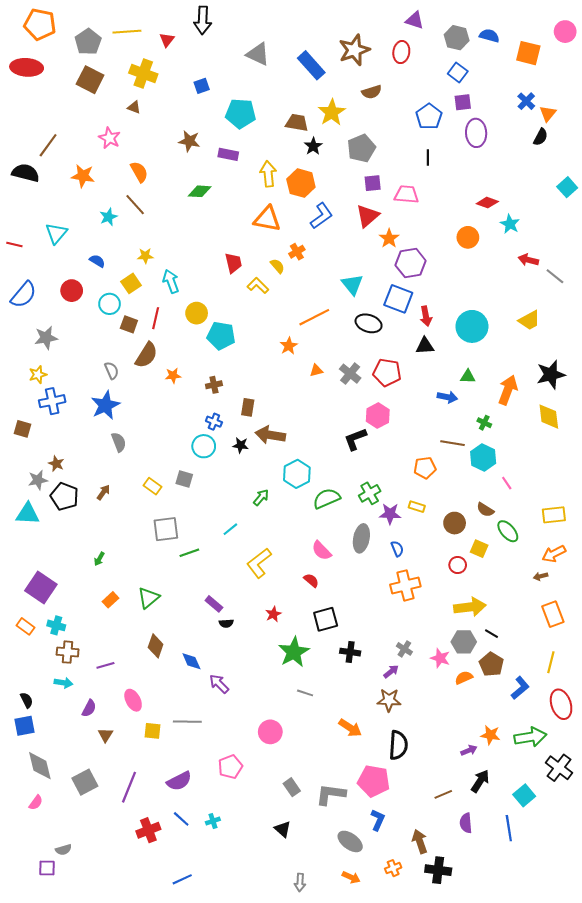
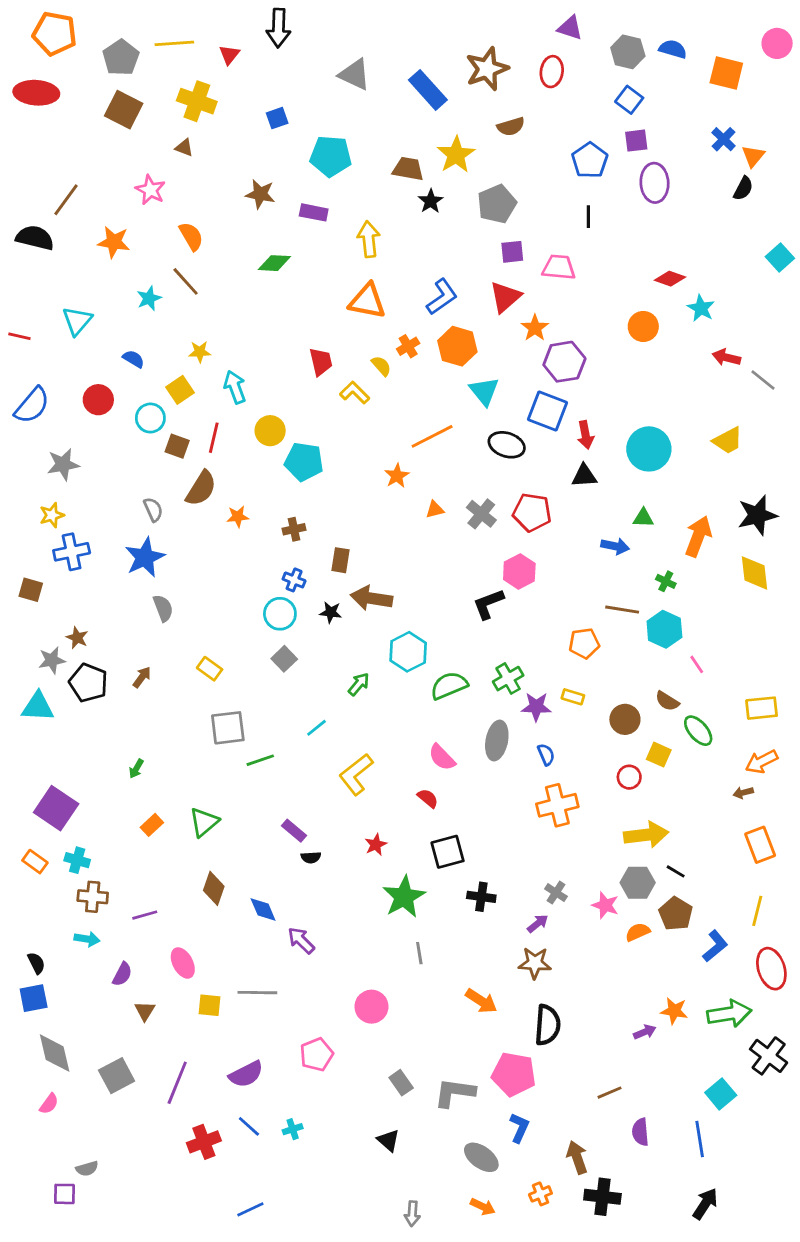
orange hexagon: (301, 183) -> (457, 346), moved
gray square: (184, 479) -> (284, 659), moved, turned 30
gray line: (305, 693) -> (419, 953), turned 63
black arrow: (480, 781) -> (705, 1204), moved

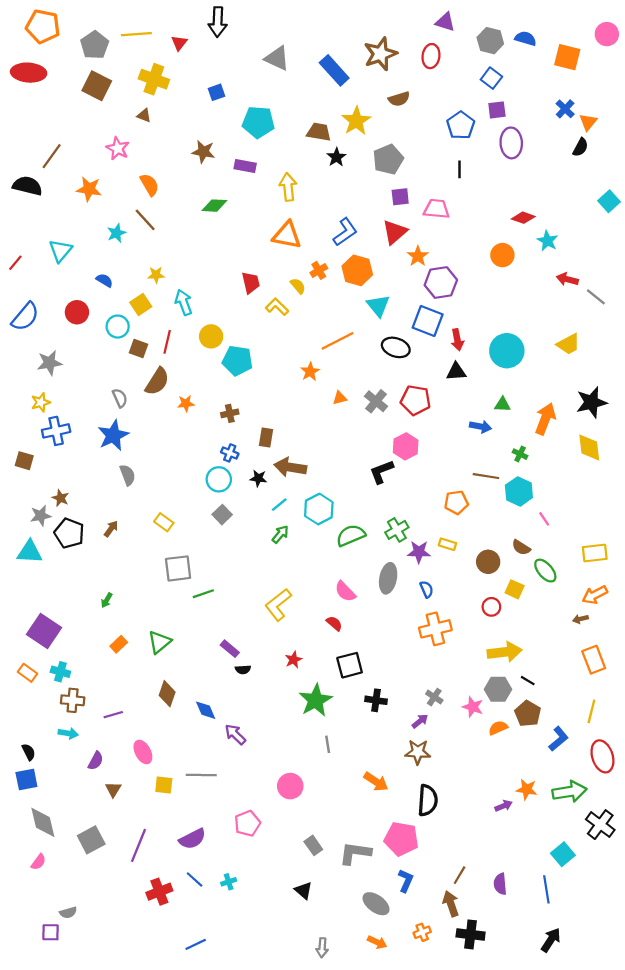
red line: (19, 336) -> (15, 263), turned -63
cyan line: (317, 728) -> (279, 505), moved
brown line: (609, 1093) -> (460, 875), moved, turned -36

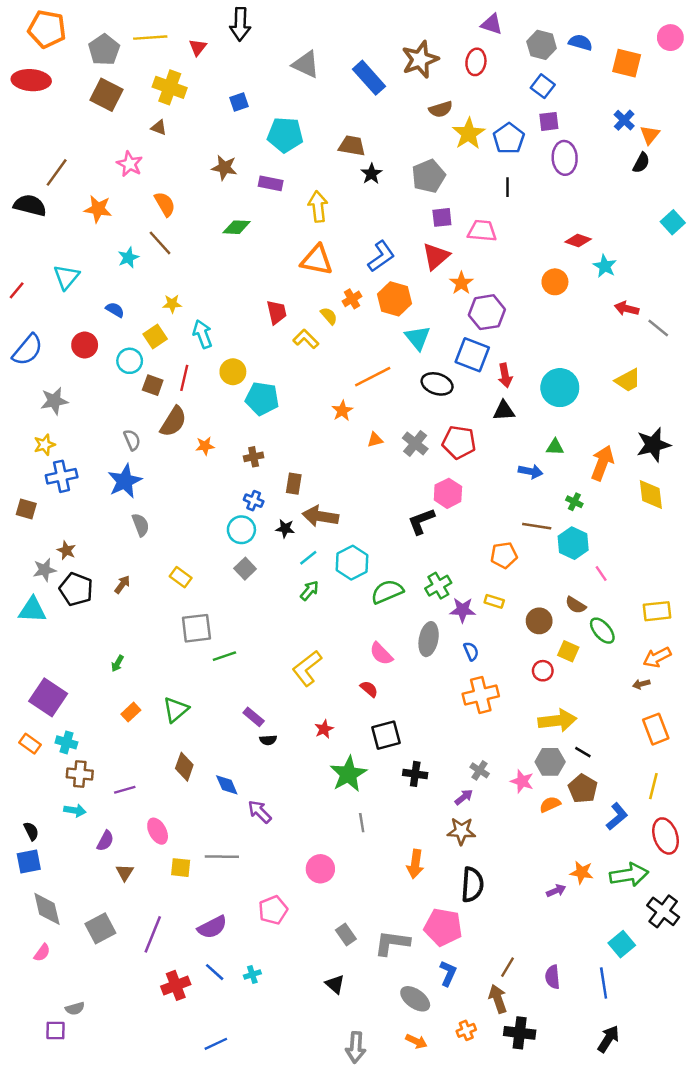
yellow star: (356, 121) -> (469, 134), moved
orange arrow: (376, 782) -> (415, 864), turned 65
gray arrow: (322, 948) -> (356, 1047), size x1.4

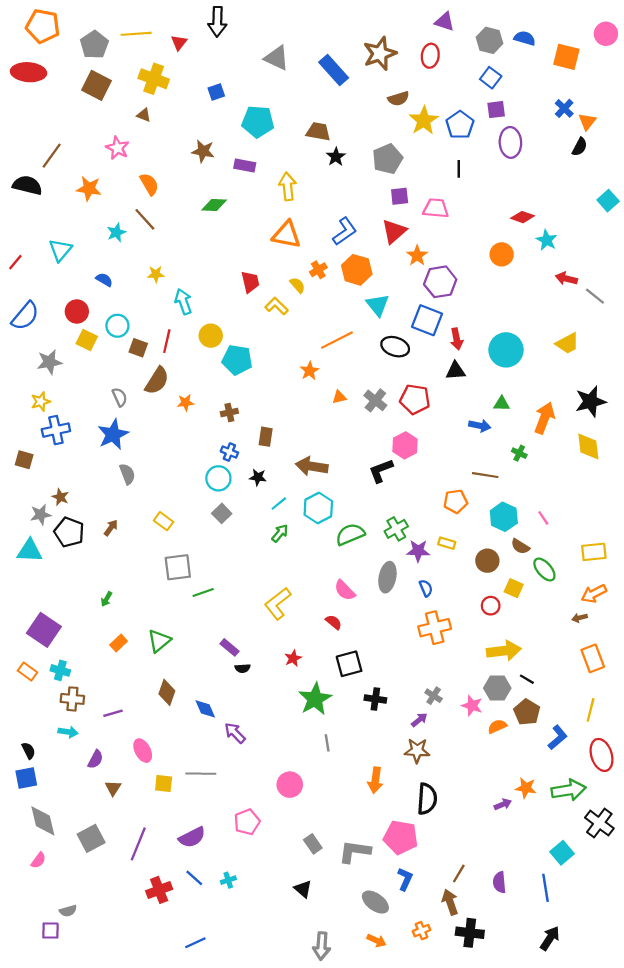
yellow square: (155, 337) -> (87, 340), moved, turned -30
brown arrow: (320, 516) -> (312, 466), moved
cyan hexagon: (573, 543) -> (504, 517), moved

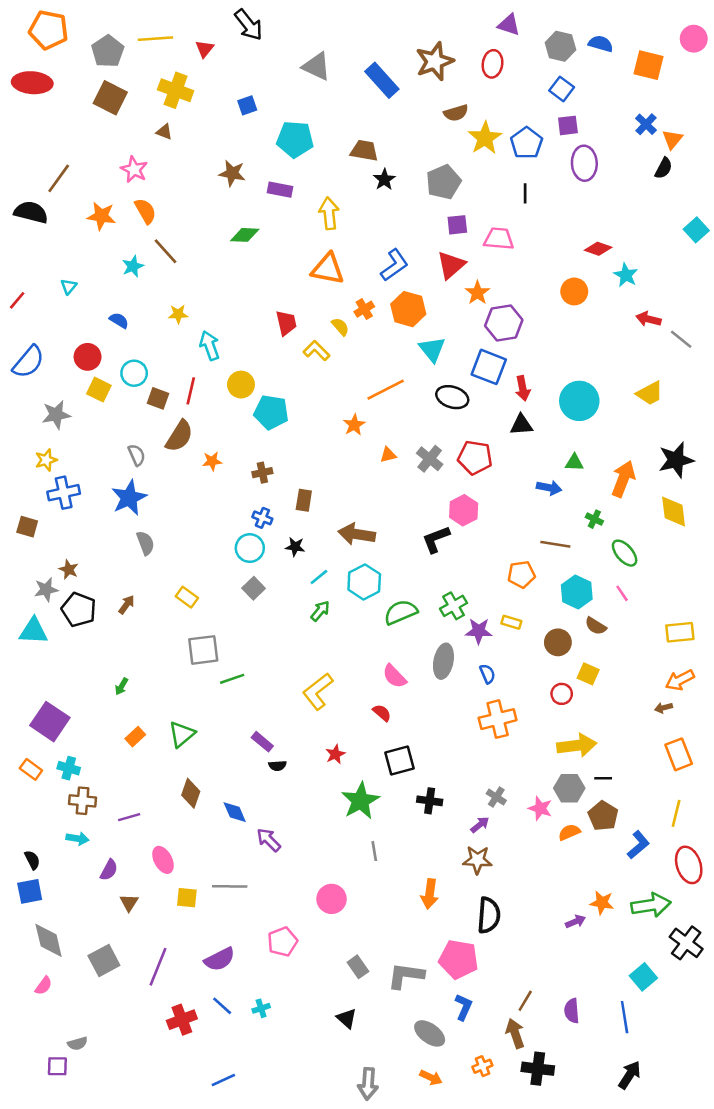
black arrow: (217, 22) -> (249, 25), turned -40
orange semicircle: (149, 184) -> (145, 211), moved
cyan triangle: (60, 250) -> (69, 286), size x0.6
green ellipse: (544, 569) -> (625, 553), moved
black line: (527, 679) -> (603, 778), turned -32

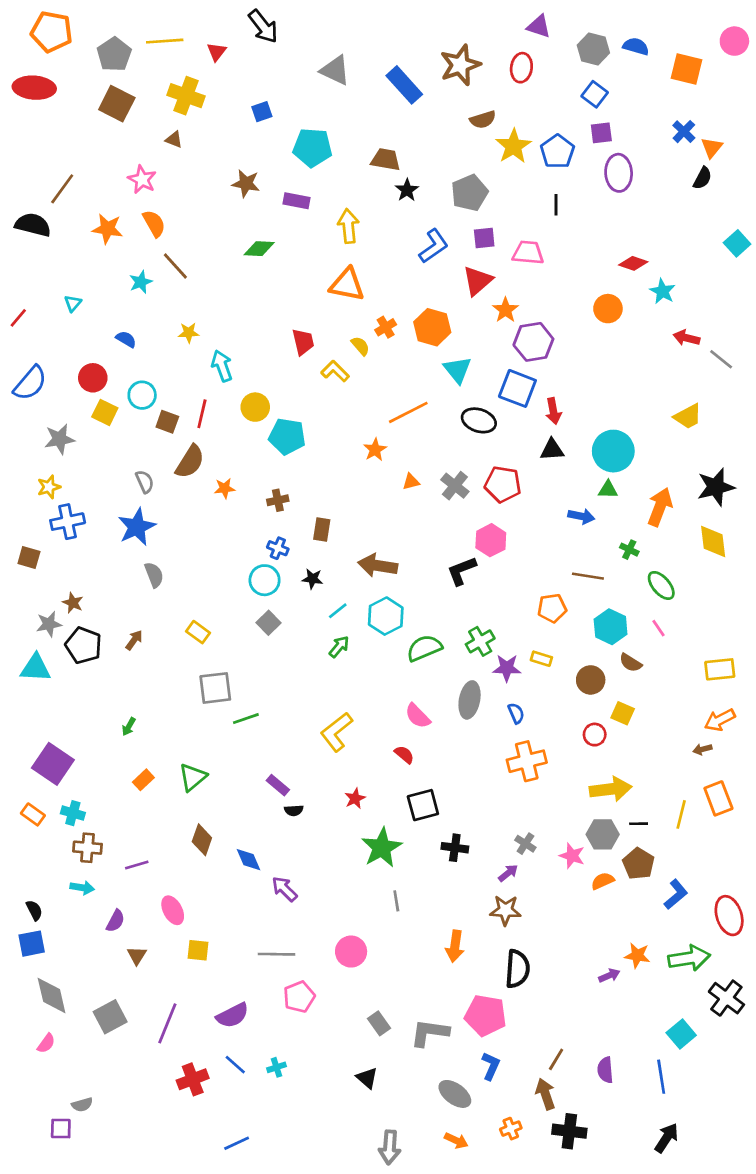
blue L-shape: (394, 265) -> (434, 246), moved
cyan circle: (579, 401) -> (613, 451), moved
yellow line: (676, 813) -> (681, 814), moved
gray line: (230, 886) -> (277, 954), moved

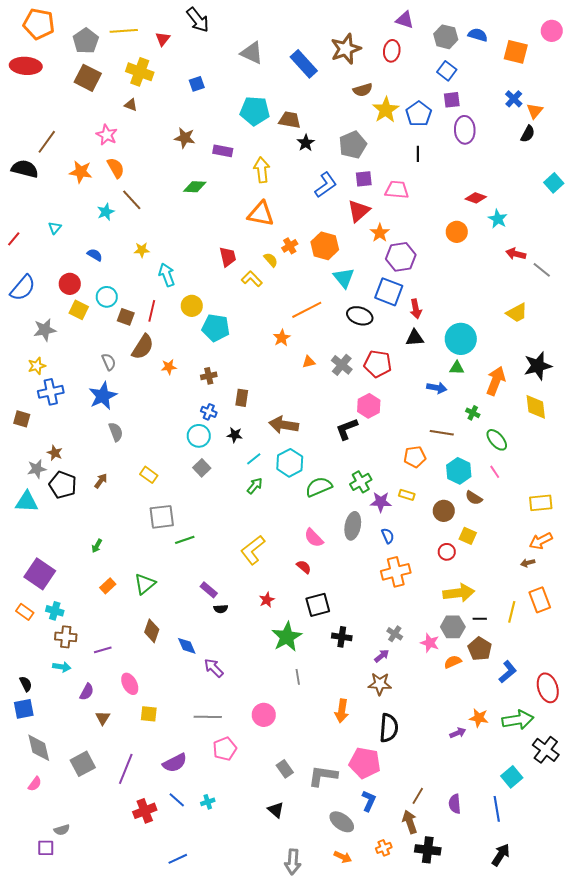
cyan pentagon: (312, 148) -> (255, 111), moved

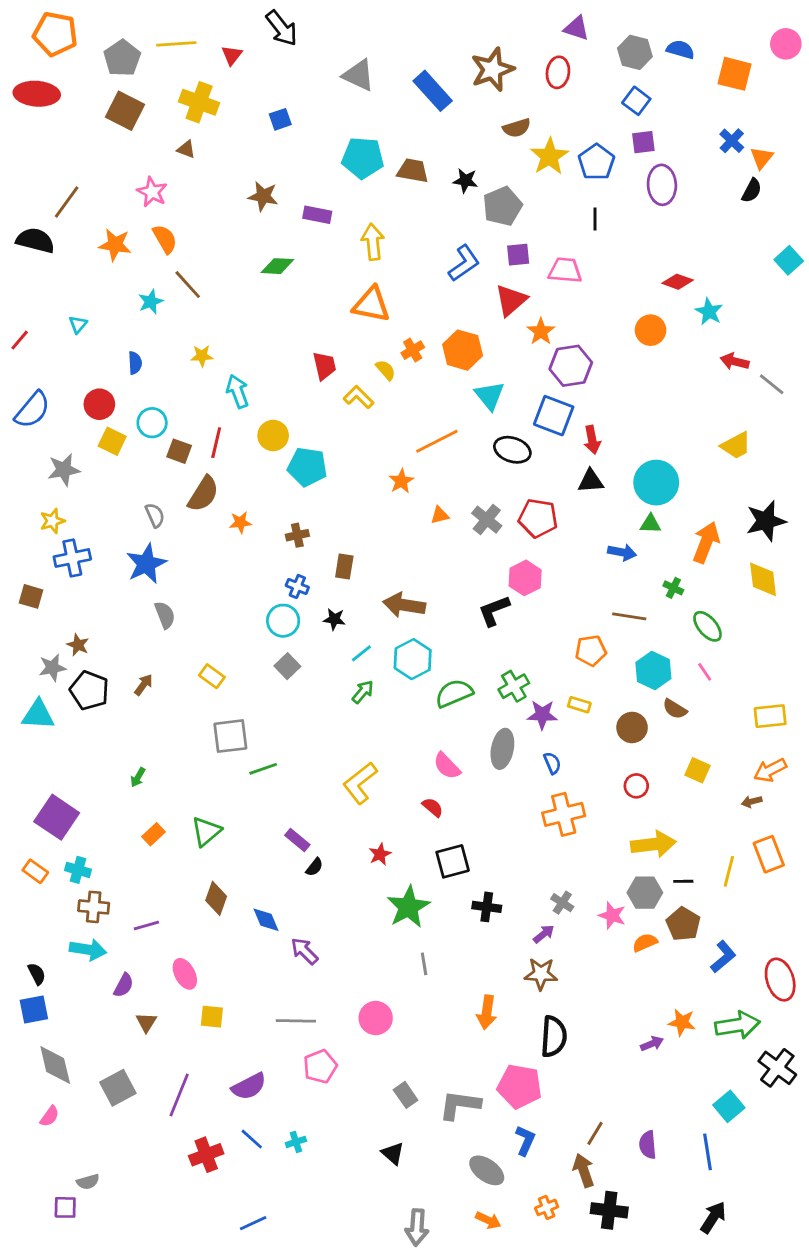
black star: (306, 143) -> (465, 181), moved, turned -30
blue semicircle: (95, 255) -> (135, 363), turned 56
yellow square: (468, 536) -> (698, 770), moved
black semicircle: (221, 609) -> (314, 867), turned -48
cyan arrow: (62, 667) -> (88, 950), size x1.4

